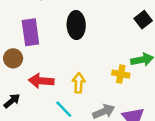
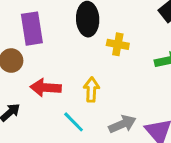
yellow cross: (121, 74) -> (118, 44), moved

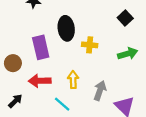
purple rectangle: (32, 29) -> (41, 47), moved
gray arrow: (122, 124) -> (100, 91), moved, turned -42

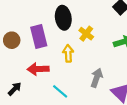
yellow cross: (90, 45) -> (86, 34), turned 32
brown circle: (13, 63) -> (12, 40), moved
yellow arrow: (73, 80) -> (68, 53), moved

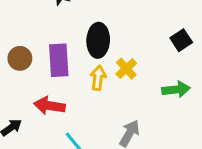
yellow arrow: (68, 53) -> (98, 78), moved

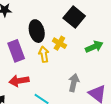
black square: (181, 40) -> (74, 17), moved, size x1.5

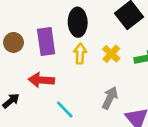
yellow cross: (59, 43) -> (111, 54), moved

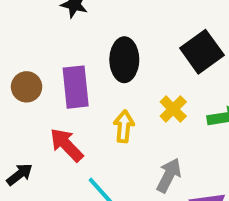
yellow arrow: (80, 54) -> (124, 126), moved
red arrow: (41, 80) -> (66, 145), turned 40

